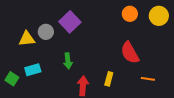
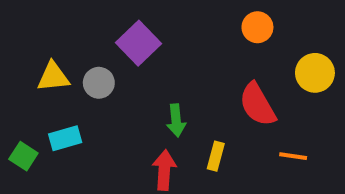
yellow circle: (159, 16) -> (315, 73), moved
gray circle: (46, 32) -> (99, 83), moved
green arrow: (68, 61) -> (176, 120), moved

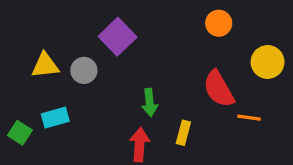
orange line: (293, 156) -> (249, 118), moved

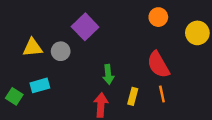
yellow circle: (268, 62) -> (197, 33), moved
orange line: (249, 118) -> (162, 94), moved, turned 70

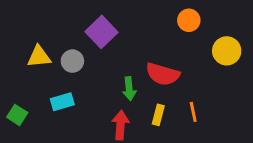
yellow circle: (197, 33) -> (227, 51), moved
red semicircle: (158, 65) -> (163, 74), moved, turned -44
cyan rectangle: (40, 85) -> (62, 102), moved

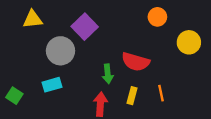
yellow triangle: (39, 57) -> (33, 19), moved
gray circle: (72, 61) -> (60, 51), size x1.5

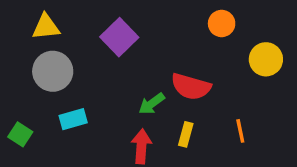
gray circle: (60, 51) -> (53, 71), moved
green arrow: (108, 74) -> (152, 104), turned 60
orange line: (161, 93) -> (240, 131), moved

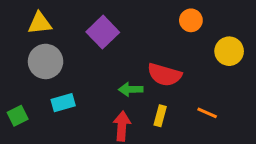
green arrow: (152, 104) -> (131, 89), turned 35
orange line: (240, 131) -> (207, 113), turned -54
green square: (20, 134) -> (18, 116), turned 30

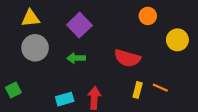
green arrow: (131, 89) -> (76, 58), moved
cyan rectangle: (63, 103) -> (65, 99), moved
yellow rectangle: (160, 116) -> (138, 90), moved

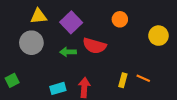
orange circle: (148, 16) -> (120, 19), moved
yellow triangle: (30, 18) -> (39, 16), moved
red semicircle: (127, 58) -> (94, 46), moved

